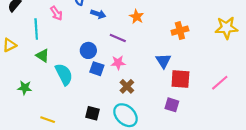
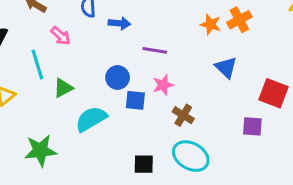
orange star: (137, 17) -> (211, 24), moved
green triangle: (43, 56) -> (63, 88), moved, turned -48
cyan semicircle: (64, 74) -> (91, 119), turned -80
red square: (180, 79) -> (273, 93), moved, turned 30
green star: (25, 88) -> (40, 151), size x1.5

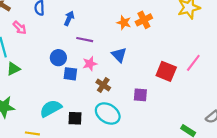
blue arrow: (119, 23) -> (69, 18), moved, turned -72
blue triangle: (226, 67) -> (119, 55), moved
green triangle: (63, 88) -> (13, 69), moved
cyan semicircle: (91, 119) -> (51, 108), moved
purple square: (252, 126) -> (140, 95), moved

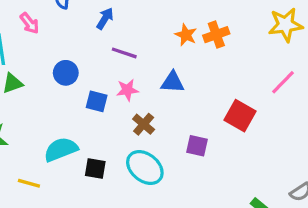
blue triangle: (119, 55) -> (173, 82), turned -49
blue circle: (58, 58) -> (66, 73), moved
pink line: (193, 63) -> (283, 82), moved

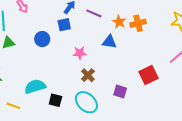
purple line: (124, 53) -> (94, 13), moved
blue triangle: (173, 82) -> (109, 42), moved
blue square: (97, 101) -> (64, 25), moved, turned -32
red square: (240, 116) -> (148, 75), turned 30

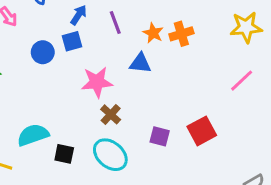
purple line: (94, 13) -> (115, 22), turned 49
blue circle: (42, 39) -> (43, 52), moved
pink star: (80, 53) -> (97, 82), size x1.5
red square: (148, 75) -> (202, 131), moved

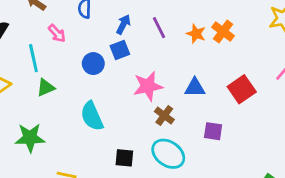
orange cross: (181, 34) -> (223, 32), turned -30
blue triangle: (140, 63) -> (195, 88), moved
red square: (202, 131) -> (242, 89), moved
cyan semicircle: (33, 135) -> (92, 116), moved, turned -88

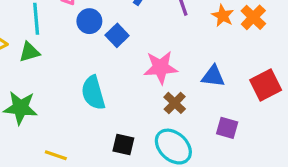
blue square: (120, 50) -> (117, 35), moved, turned -30
blue circle: (93, 64) -> (89, 21), moved
green triangle: (46, 88) -> (29, 52), moved

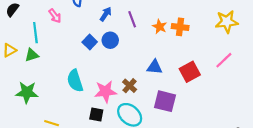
orange cross: (253, 17) -> (180, 27), turned -35
blue circle: (89, 21) -> (110, 40), moved
pink star: (161, 67) -> (105, 92), moved
purple square: (227, 128) -> (165, 101), size x1.5

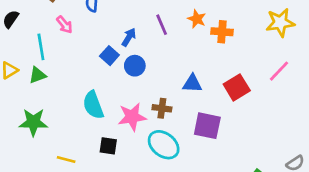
blue arrow: (106, 14) -> (129, 37), moved
orange star: (160, 27) -> (197, 19), moved
blue circle: (110, 40) -> (135, 66), moved
brown cross: (130, 86) -> (162, 108), turned -32
black square: (96, 115) -> (108, 146), moved

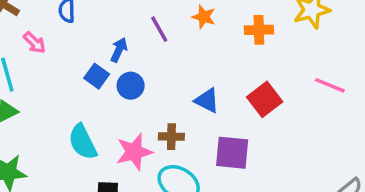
orange cross: (222, 32) -> (259, 30), moved
pink line: (279, 71) -> (330, 85), moved, turned 75
blue triangle: (192, 83) -> (207, 100), turned 30

